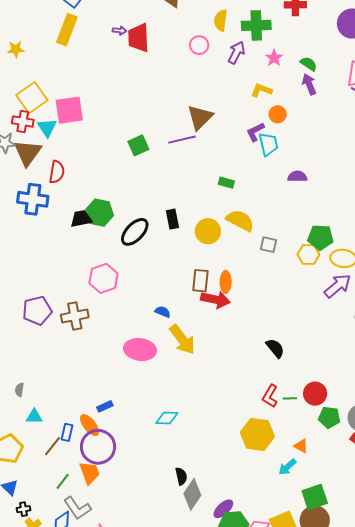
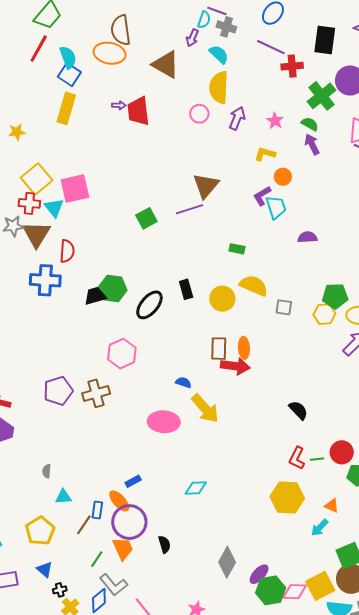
yellow semicircle: (221, 20) -> (219, 87), size x1.5
green cross: (256, 25) -> (322, 96), moved, turned -32
black semicircle: (181, 476) -> (164, 544), moved

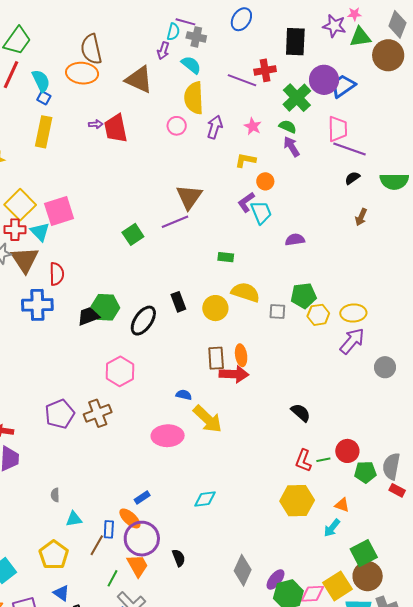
purple line: (271, 47) -> (242, 80), moved
blue square: (69, 75) -> (44, 98), size x0.6
green pentagon: (335, 296) -> (303, 296), moved

